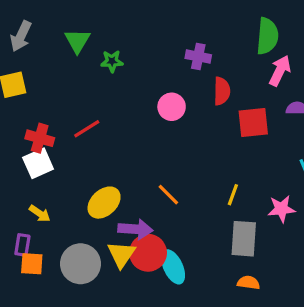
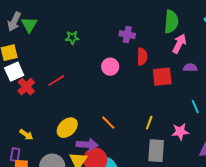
green triangle: (77, 41) -> (29, 25), moved
red cross: (40, 138) -> (26, 87), turned 30
white square: (38, 163) -> (14, 72), moved

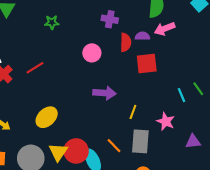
pink arrow: (179, 44) -> (165, 29), turned -138
purple semicircle: (190, 68) -> (142, 36), moved
orange line: (108, 123) -> (114, 146), moved
pink star: (180, 132) -> (166, 121), turned 30
purple arrow: (87, 145) -> (105, 93), moved

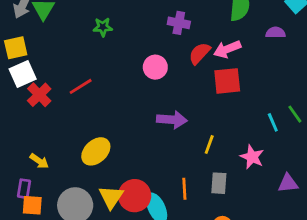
pink arrow: (165, 29) -> (227, 49), moved
purple semicircle: (142, 36) -> (276, 33), moved
red semicircle: (126, 42) -> (200, 53), turned -138
gray rectangle: (140, 141) -> (219, 183), size x0.7
orange line: (114, 146) -> (184, 189), turned 42

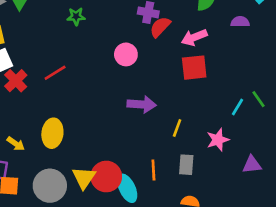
red semicircle: (200, 53) -> (160, 27), moved
cyan line: (273, 122) -> (237, 107), turned 54
yellow ellipse: (96, 151) -> (52, 133), moved, turned -40
pink star: (252, 157) -> (218, 140), turned 30

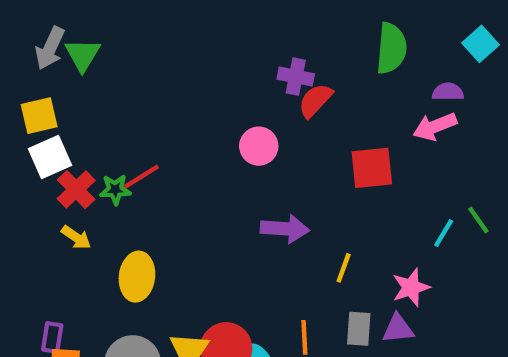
green star: (76, 16) -> (115, 190), moved
pink arrow: (194, 37) -> (435, 127), moved
yellow arrow: (16, 144) -> (76, 237), moved
purple triangle: (252, 165) -> (398, 329), moved

